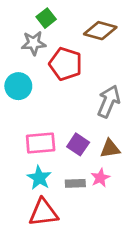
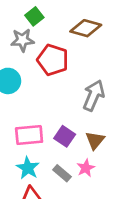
brown triangle: (110, 149) -> (95, 140), turned -42
gray rectangle: (75, 183) -> (62, 173), turned 42

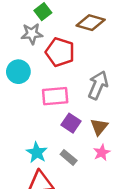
pink rectangle: (29, 135) -> (55, 96), moved
pink star: (86, 168) -> (102, 152), moved

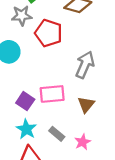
pink rectangle: (55, 96) -> (52, 94), moved
purple square: (71, 123) -> (25, 101), moved
pink star: (102, 152) -> (83, 142), moved

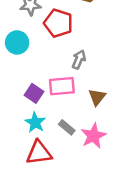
gray arrow: (85, 65) -> (79, 59), moved, size x0.7
pink star: (83, 142) -> (93, 136), size x1.5

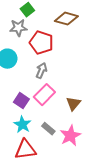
gray arrow: (79, 59) -> (41, 71), moved
pink rectangle: (62, 86) -> (44, 95), turned -40

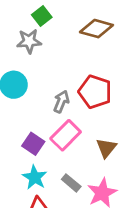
red pentagon: (41, 43) -> (95, 92), moved

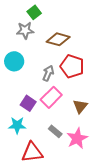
brown diamond: (96, 29) -> (58, 39), moved
cyan star: (35, 177) -> (17, 125), moved, turned -30

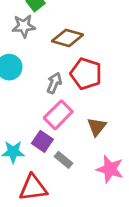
purple square: (28, 103) -> (42, 141), moved
pink star: (77, 138) -> (110, 169), moved, turned -30

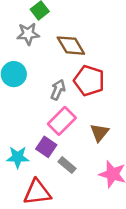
brown diamond: (67, 38) -> (71, 46), turned 44

